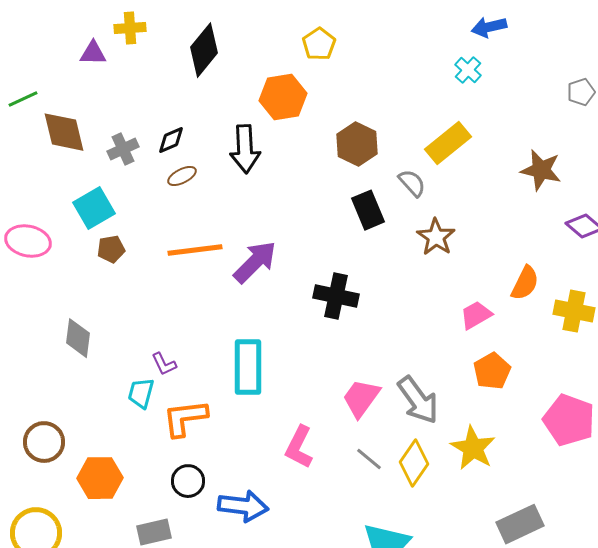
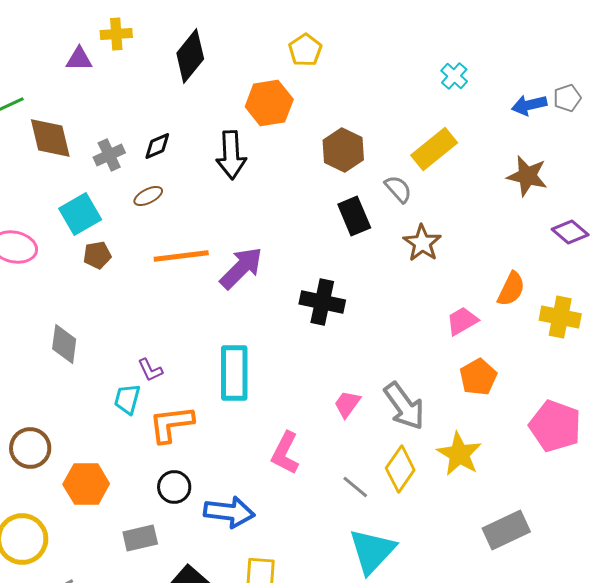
blue arrow: (489, 27) -> (529, 105), moved
brown ellipse: (182, 176) -> (148, 196), moved
pink trapezoid: (361, 398) -> (347, 404), size x0.7
gray line: (369, 459) -> (355, 487), moved

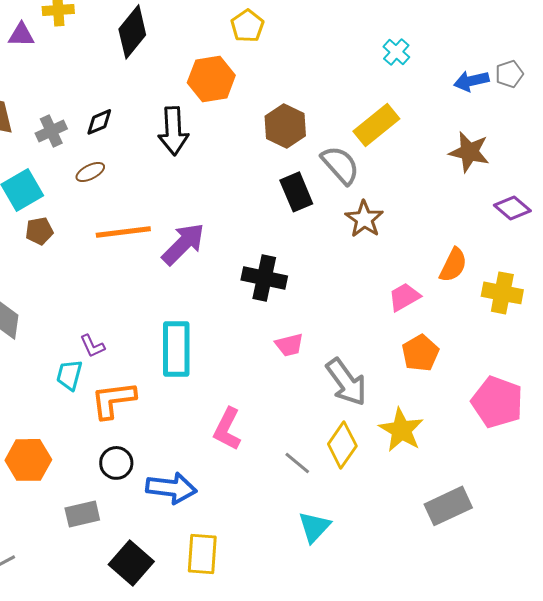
gray semicircle: (398, 189) -> (340, 165), size x1.4
pink trapezoid: (347, 404) -> (289, 345), moved, turned -140
cyan triangle: (372, 551) -> (314, 527), size x0.7

